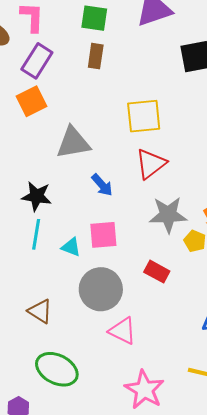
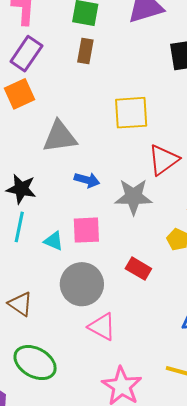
red triangle: (151, 164) -> (163, 160), moved
blue arrow: (102, 185) -> (87, 180), turned -35
gray star: (168, 215) -> (133, 197), moved

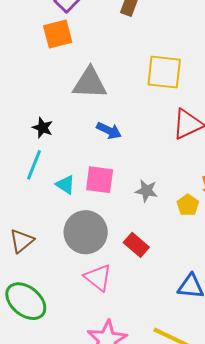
black star: (21, 189) -> (43, 128), size x0.7
gray star: (133, 197) -> (146, 191), moved, size x0.6
red rectangle: (138, 269) -> (136, 245), moved
brown triangle: (20, 304) -> (22, 241), turned 36

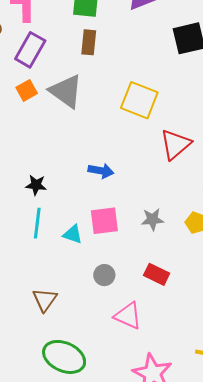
orange square: (58, 34) -> (27, 90), size x0.7
yellow square: (164, 72) -> (139, 100), turned 30
gray triangle: (90, 83) -> (66, 91), moved, turned 48
gray circle: (86, 232) -> (104, 275), size x0.5

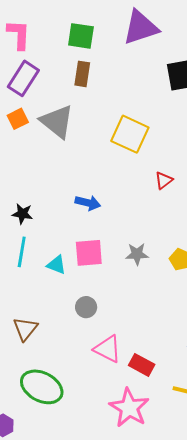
red triangle: (175, 144) -> (164, 180), size x0.6
red rectangle: (157, 274) -> (142, 365), moved

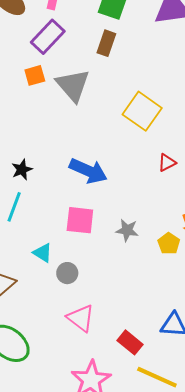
blue arrow: (88, 203) -> (88, 171), size x1.5
black star: (22, 214) -> (22, 170), turned 30
cyan triangle: (56, 265) -> (43, 253), moved
red rectangle: (142, 365) -> (130, 342), moved

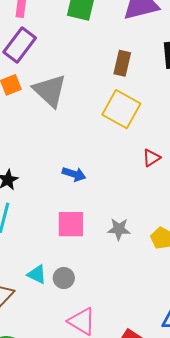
brown rectangle: (106, 43) -> (122, 63), moved
blue arrow: (88, 171) -> (74, 174), size x0.6
cyan triangle: (43, 253) -> (37, 274), moved

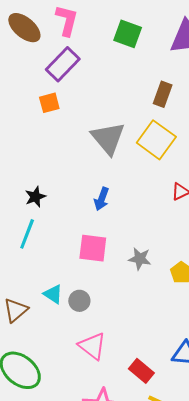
gray triangle: (50, 91) -> (108, 138), moved
blue arrow: (74, 174) -> (102, 199), turned 85

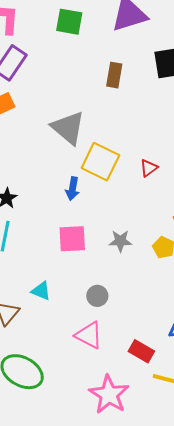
yellow square: (156, 140) -> (100, 162), moved
gray circle: (79, 301) -> (97, 296), moved

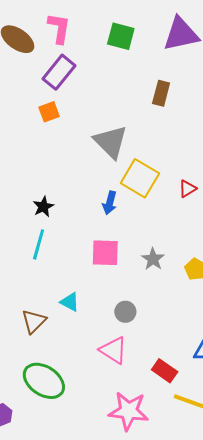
gray star: (120, 241) -> (153, 259), turned 30
pink star: (109, 394) -> (129, 411), turned -30

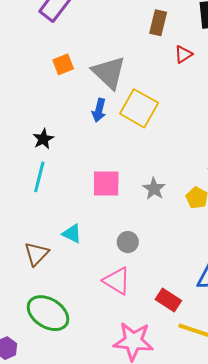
orange square: (49, 112) -> (63, 64), moved
red triangle: (187, 189) -> (183, 54), moved
blue arrow: (110, 203) -> (99, 110), moved

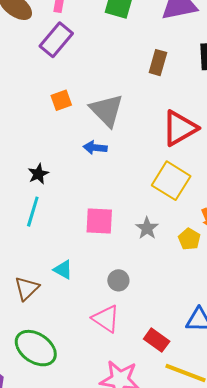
red triangle: (183, 54) -> (180, 128), moved, size x2.0
yellow square: (139, 108) -> (171, 181), moved
blue arrow: (99, 110) -> (95, 148), turned 80

